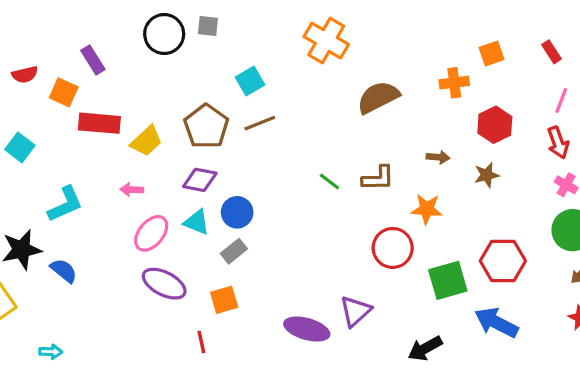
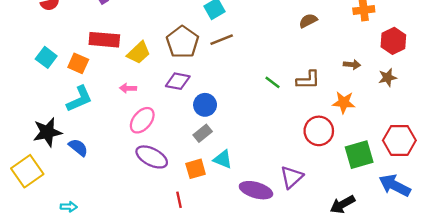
orange square: (64, 92) -> (78, 63), moved
brown semicircle: (378, 97) -> (308, 21), size x0.6
cyan triangle: (197, 222) -> (223, 159), moved

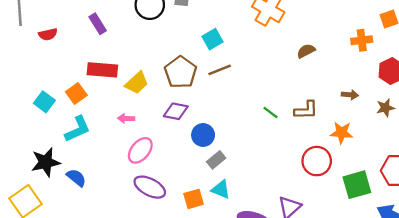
cyan square: (46, 57) -> (44, 102), moved
orange square: (78, 63) -> (76, 94), turned 30
gray rectangle: (203, 133) -> (216, 160), moved

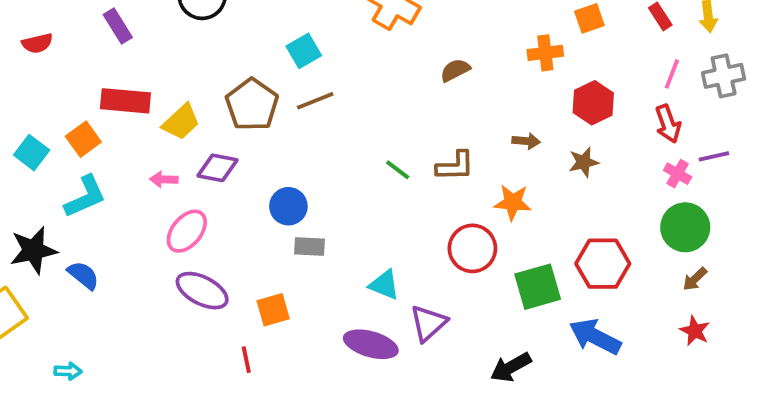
purple diamond: (176, 111) -> (217, 168), moved
gray rectangle: (216, 160) -> (309, 246), turned 42
cyan triangle: (221, 189) -> (384, 285), moved

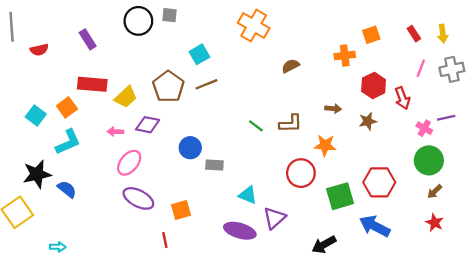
red arrow: (668, 124) -> (402, 98), moved
gray rectangle: (309, 246) -> (214, 165), moved

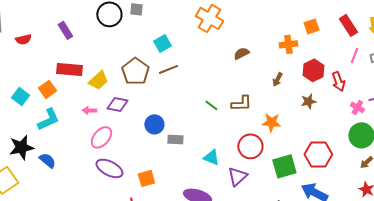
red rectangle: (414, 34) -> (348, 25), size x1.5
brown arrow: (333, 109) -> (277, 79), moved, turned 112
cyan triangle: (248, 195) -> (211, 157), moved
purple triangle: (274, 218) -> (237, 176), moved

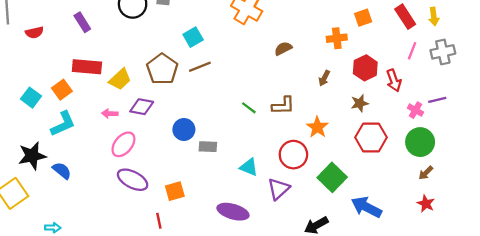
orange star: (271, 122) -> (317, 127), turned 30
red hexagon: (318, 154) -> (371, 137), moved
green square: (284, 166) -> (332, 177), turned -30

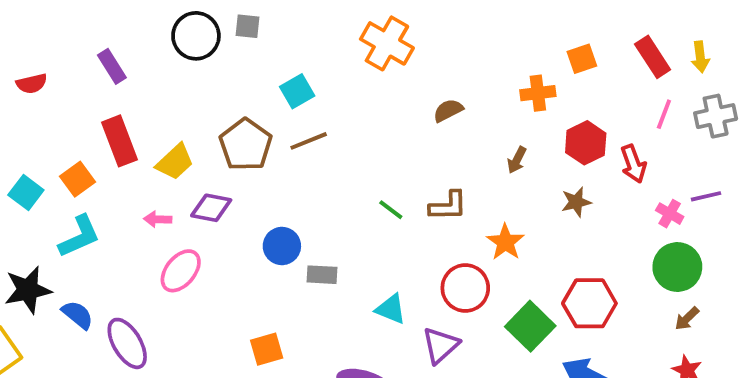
red rectangle: (87, 67) -> (120, 141), turned 64
red hexagon: (371, 137) -> (589, 303), moved
purple ellipse: (133, 180) -> (127, 343), moved, turned 32

